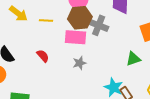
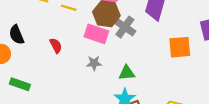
green triangle: (133, 59) -> (127, 73), moved

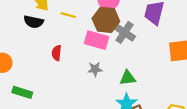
black semicircle: (16, 35) -> (34, 22), moved, turned -54
red semicircle: (56, 46) -> (57, 53), turned -144

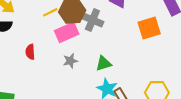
yellow line: (68, 15) -> (50, 12), moved, turned -32
pink rectangle: (97, 40) -> (67, 32), turned -30

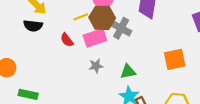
orange square: (149, 28) -> (175, 59), moved
red semicircle: (30, 52) -> (67, 40), moved, turned -40

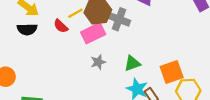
red semicircle: (67, 40) -> (61, 26), moved
orange square: (175, 59) -> (172, 72), moved

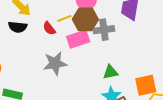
gray cross: (119, 19) -> (104, 30), turned -36
gray star: (98, 62) -> (55, 63), moved, size x1.6

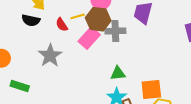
pink rectangle: (78, 39) -> (89, 38), turned -35
gray star: (55, 63) -> (50, 56), moved, turned -30

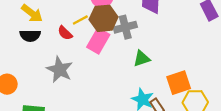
green triangle: (118, 73) -> (142, 59), moved

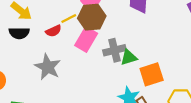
gray cross: (125, 27) -> (114, 50), moved
red semicircle: (65, 33) -> (54, 31), turned -70
orange square: (179, 83) -> (152, 74), moved

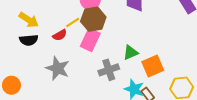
gray cross: (114, 50) -> (109, 70), moved

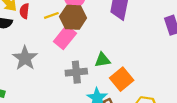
red semicircle: (60, 35) -> (24, 11), moved, turned 112
orange square: (153, 66) -> (122, 79), turned -30

